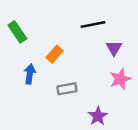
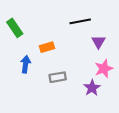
orange rectangle: (55, 54) -> (47, 47), turned 32
purple star: (98, 116) -> (92, 88), moved

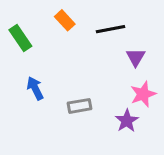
orange rectangle: (47, 47) -> (65, 20), moved, turned 64
blue arrow: (26, 64) -> (35, 88), turned -35

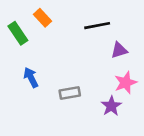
orange rectangle: (65, 20) -> (43, 18), moved
purple triangle: (136, 57) -> (119, 50), turned 42

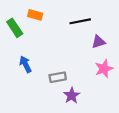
orange rectangle: (43, 18) -> (35, 15), turned -32
purple star: (111, 106) -> (72, 95), moved

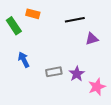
pink star: (104, 69) -> (97, 87), moved
purple star: (72, 95) -> (77, 74), moved

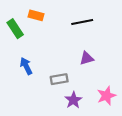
purple triangle: (92, 39) -> (87, 58), moved
purple star: (77, 74) -> (73, 100), moved

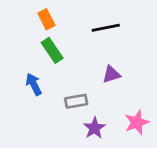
orange rectangle: (36, 15) -> (46, 19), turned 48
green rectangle: (15, 29) -> (52, 50), moved

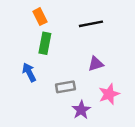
green rectangle: (52, 50) -> (45, 43), turned 45
pink star: (137, 122) -> (109, 94), moved

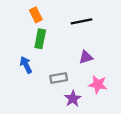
pink star: (109, 94) -> (98, 84), turned 30

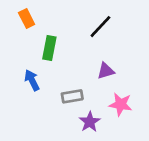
orange rectangle: (36, 15) -> (27, 19), moved
black line: (81, 21) -> (100, 27), turned -36

